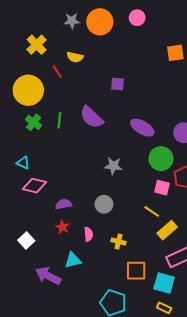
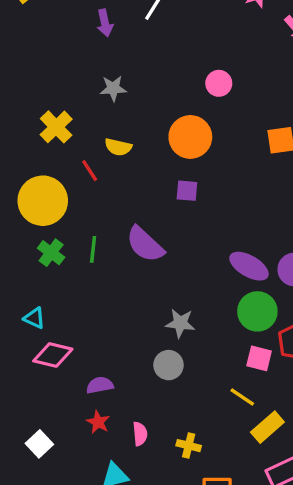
orange circle: (100, 22) -> (190, 137), moved
purple ellipse: (142, 128) -> (249, 266), moved
gray circle: (104, 204) -> (169, 365), moved

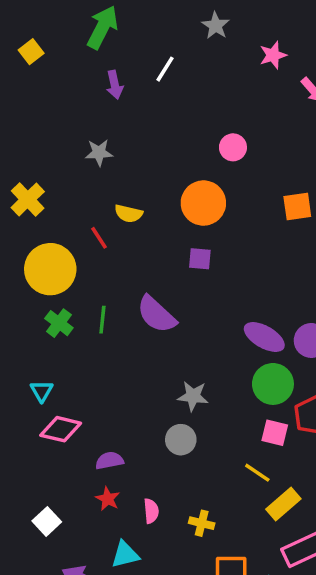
gray star: (113, 88) -> (99, 153), moved
yellow cross: (56, 127) -> (28, 200), moved
cyan triangle: (34, 318) -> (42, 391), turned 35

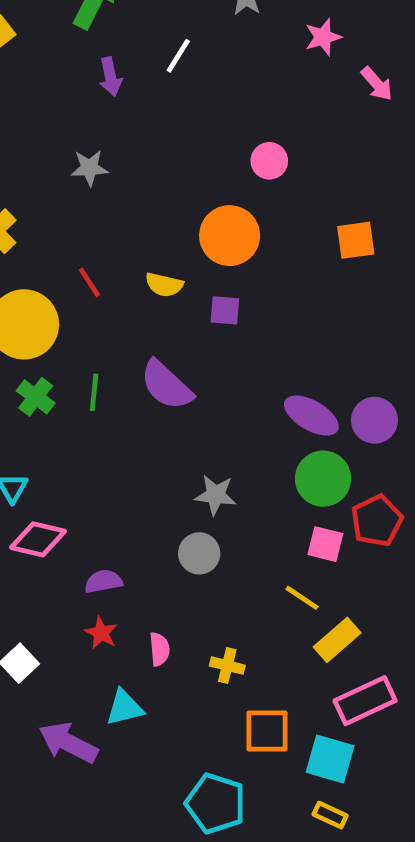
yellow semicircle: (129, 213) -> (164, 285), moved

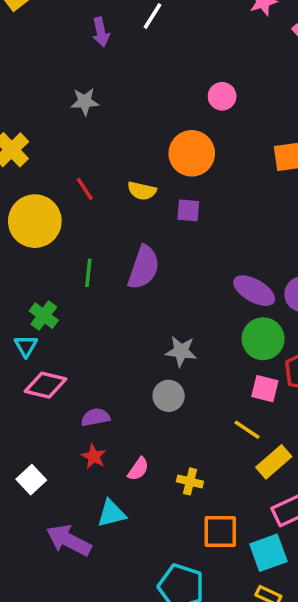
purple semicircle: (166, 385) -> (144, 267), turned -114
green cross: (36, 397) -> (44, 316), moved
pink semicircle: (159, 649) -> (138, 469), turned 40
cyan square: (330, 759) -> (268, 553), turned -36

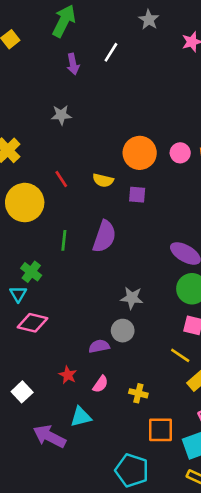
pink circle: (222, 96) -> (180, 153), moved
purple semicircle: (95, 417) -> (99, 346), moved

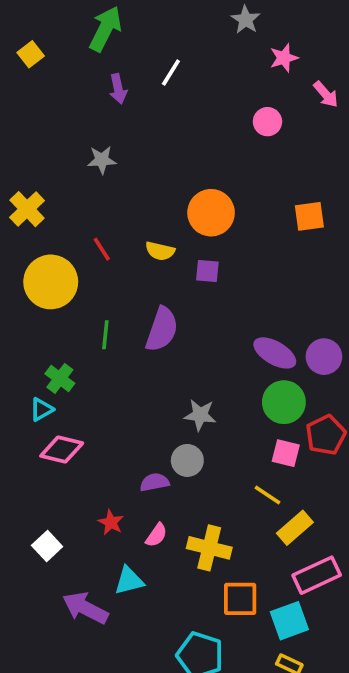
gray star: (149, 20) -> (246, 20), moved
pink circle: (180, 153) -> (267, 122), moved
cyan triangle: (18, 294) -> (42, 409), turned 30
yellow cross: (138, 393) -> (209, 548), size x1.6

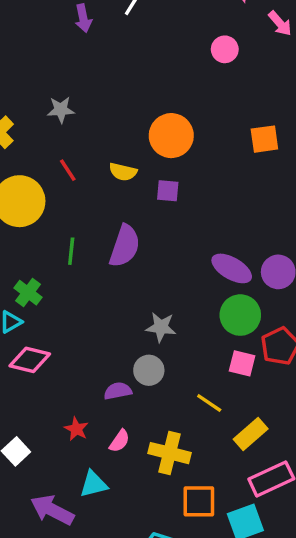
gray star: (102, 160) -> (61, 110), moved
yellow line: (267, 495) -> (209, 403), moved

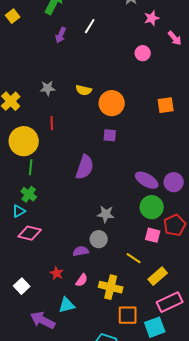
purple arrow: (83, 18) -> (61, 35), turned 35
red line: (68, 170) -> (52, 123), turned 32
yellow semicircle: (123, 172) -> (84, 90), moved
green line: (71, 251) -> (31, 167), moved

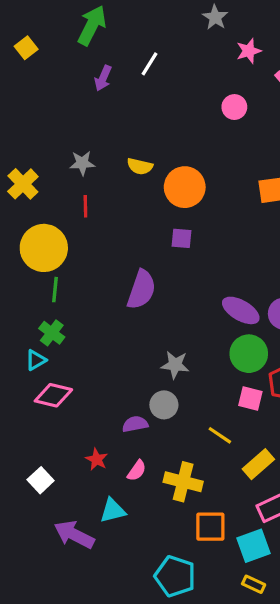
red line: (52, 123) -> (85, 206), moved

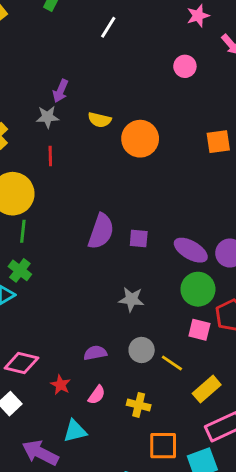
purple arrow: (103, 78) -> (60, 91), moved
purple square: (182, 238) -> (139, 239), moved
pink diamond: (53, 395) -> (21, 363), moved
gray circle: (164, 405) -> (142, 350), moved
yellow cross: (183, 482) -> (139, 405), size x0.7

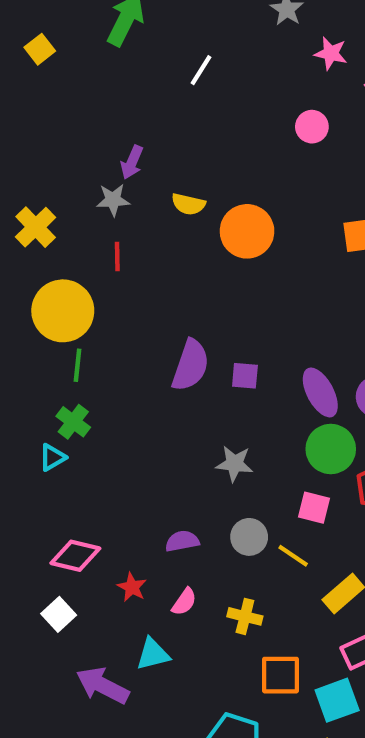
pink star: (198, 16) -> (331, 53), turned 30
purple ellipse: (191, 250) -> (320, 392), turned 32
pink square: (199, 330) -> (314, 508), moved

